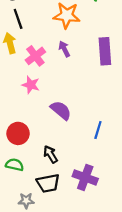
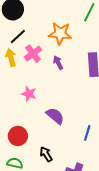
black line: (18, 19) -> (18, 36), turned 66
pink cross: (35, 56) -> (33, 54), moved

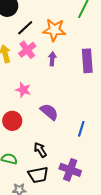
black line: (18, 36) -> (25, 28), moved
purple arrow: (58, 63) -> (52, 59), turned 32
red circle: (18, 136) -> (12, 121), moved

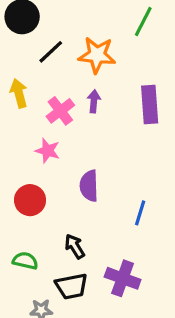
pink cross: (27, 50) -> (60, 111), moved
purple semicircle: (49, 112) -> (89, 186), turned -132

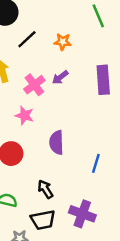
green line: (143, 21) -> (98, 16), turned -50
orange star: (97, 55) -> (63, 42), size x0.6
purple arrow: (94, 101) -> (60, 77), turned -133

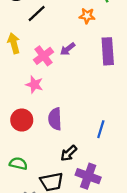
orange star: (63, 42) -> (87, 16), moved
purple semicircle: (56, 143) -> (55, 119), moved
black arrow: (45, 189) -> (69, 153), moved, turned -102

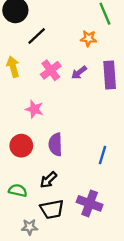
purple arrow: (68, 49) -> (79, 73), moved
pink cross: (44, 56) -> (51, 70), moved
black arrow: (69, 153) -> (48, 180), moved

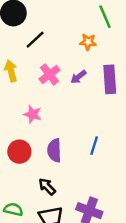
blue line: (103, 155) -> (94, 146), moved
black arrow: (48, 180) -> (47, 187), turned 90
green semicircle: (18, 190) -> (13, 209), moved

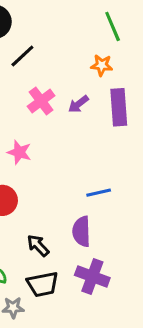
orange star: (88, 42) -> (102, 65), moved
blue line: (94, 146) -> (99, 193), turned 60
purple semicircle: (54, 150) -> (81, 231), moved

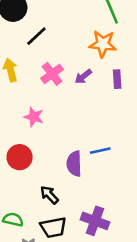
orange star: (102, 65) -> (103, 44), size x1.5
purple rectangle: (119, 107) -> (117, 79), size x0.6
purple semicircle: (81, 231) -> (74, 164), moved

